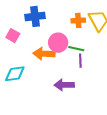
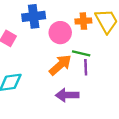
pink circle: (58, 43) -> (60, 33), moved
orange arrow: (44, 54) -> (60, 65), moved, turned 135

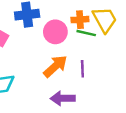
green line: (81, 53) -> (86, 33), moved

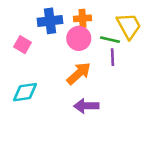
orange cross: (80, 20) -> (83, 18), moved
purple line: (82, 69) -> (113, 57), moved

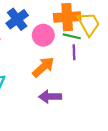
orange cross: (83, 18) -> (67, 17), moved, size x1.6
blue cross: (50, 21) -> (17, 19), turned -30

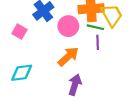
purple arrow: (50, 97) -> (75, 85), turned 108

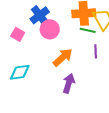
pink circle: (68, 26) -> (50, 29), moved
purple line: (98, 42) -> (96, 51), moved

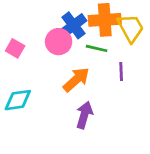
blue cross: (40, 15) -> (73, 25), moved
green line: (88, 30) -> (97, 48), moved

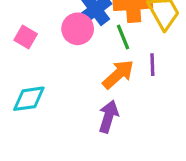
green line: (97, 48) -> (123, 37), turned 55
orange arrow: (76, 80) -> (118, 74), moved

